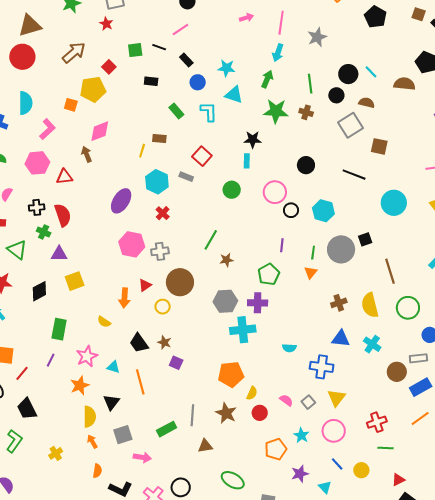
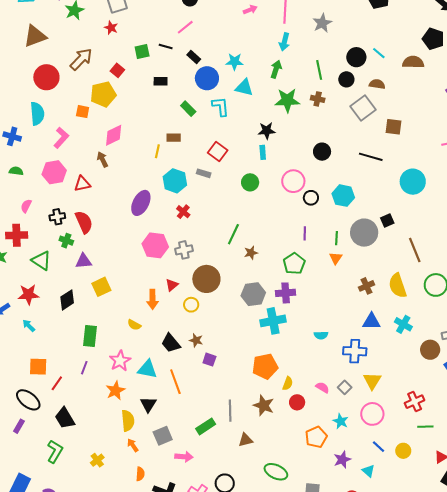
red circle: (22, 57) -> (46, 77), moved
blue circle: (198, 82) -> (207, 78), size x1.5
cyan triangle: (113, 367) -> (147, 369), size x1.5

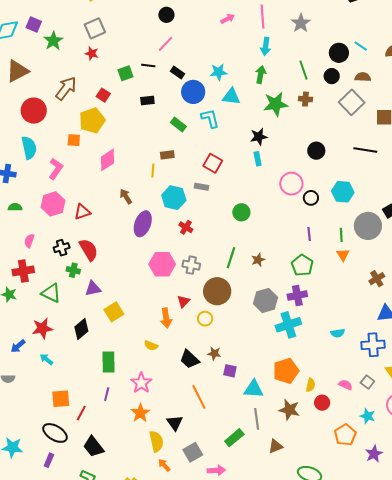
brown arrow: (102, 159) -> (126, 196), moved
green circle: (250, 182) -> (241, 212), moved
green line: (233, 234) -> (231, 258), moved
gray cross: (184, 250) -> (191, 265), turned 30
cyan triangle: (147, 369) -> (254, 389), moved

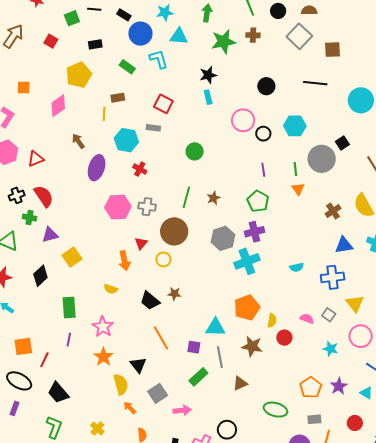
yellow pentagon: (92, 120) -> (79, 75), moved
purple square: (230, 371) -> (194, 347), moved
orange pentagon: (345, 435) -> (311, 388), moved

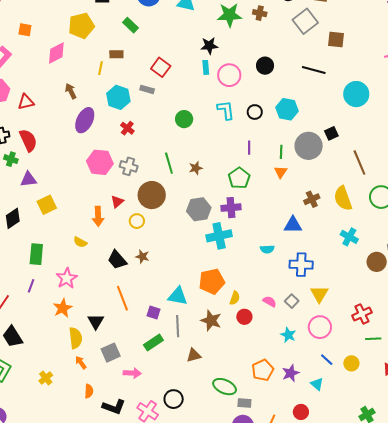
cyan L-shape: (159, 59) -> (226, 110), moved
pink circle: (243, 120) -> (229, 75), moved
green line: (186, 197) -> (169, 163), turned -40
blue triangle: (344, 245) -> (293, 225), moved
gray rectangle: (314, 419) -> (244, 403), moved

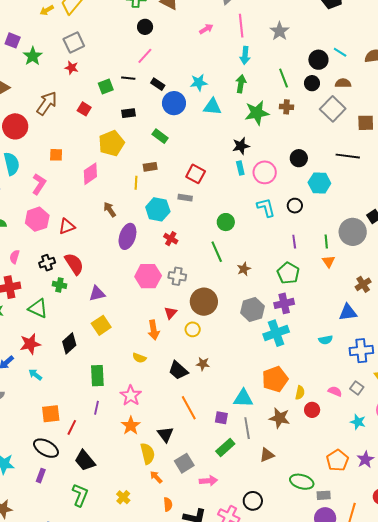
cyan hexagon: (287, 109) -> (319, 183), moved
green line: (169, 163) -> (217, 252), moved
purple triangle: (28, 179) -> (97, 293), moved

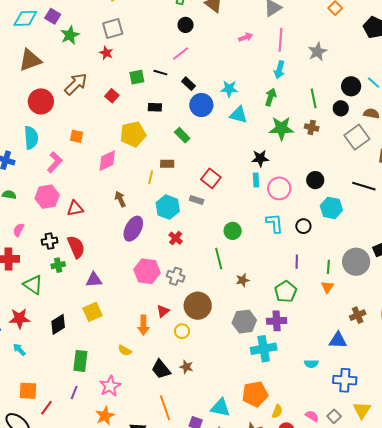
green cross: (59, 285) -> (58, 265), turned -32

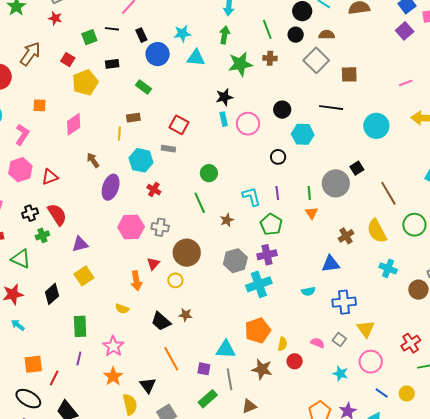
black rectangle: (188, 84) -> (141, 35), turned 32
yellow pentagon: (133, 134) -> (85, 83), moved
cyan L-shape: (275, 223) -> (251, 197), moved

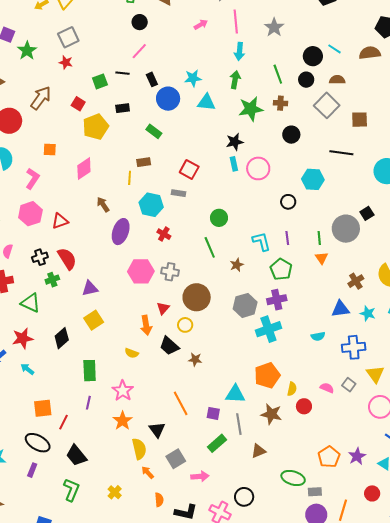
black circle: (282, 110) -> (291, 135), moved
black trapezoid: (161, 321) -> (169, 346), moved
cyan star: (340, 373) -> (368, 313), moved

